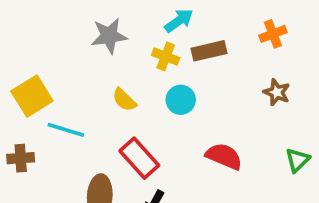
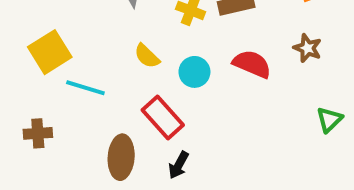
cyan circle: (181, 100) -> (194, 72), moved
red semicircle: (224, 156) -> (252, 64), moved
brown cross: (21, 158) -> (38, 133), moved

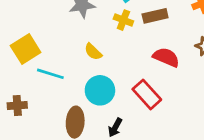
cyan circle: (194, 72) -> (100, 90), moved, size x1.4
red rectangle: (163, 118) -> (147, 94), moved

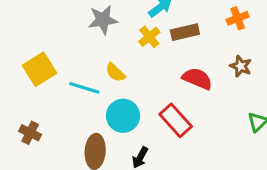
yellow cross: (123, 20) -> (149, 37), turned 30
cyan line: (50, 74) -> (84, 88), moved
brown cross: (17, 105) -> (30, 133), turned 30

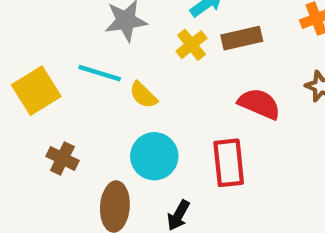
cyan line: (84, 88) -> (100, 73), moved
red rectangle: (176, 120) -> (229, 163), turned 36
brown cross: (30, 133) -> (62, 158), moved

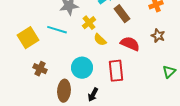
brown rectangle: (242, 38) -> (122, 14), turned 66
yellow cross: (191, 45) -> (89, 23), moved
yellow semicircle: (143, 95) -> (100, 40), moved

